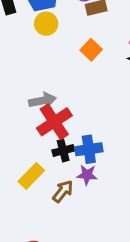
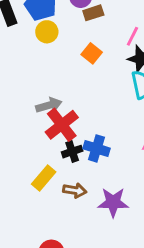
blue cross: (89, 149) -> (97, 148), turned 30
purple star: (87, 175) -> (113, 202), moved, size x1.5
brown arrow: (63, 191) -> (75, 190), turned 65

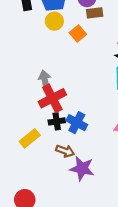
orange square: (92, 53) -> (78, 33), moved
gray arrow: (49, 105) -> (45, 81), turned -96
brown arrow: (75, 190) -> (65, 151), moved

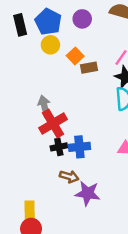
brown rectangle: (95, 13) -> (89, 68), moved
blue cross: (77, 123) -> (79, 147), turned -30
yellow rectangle: (30, 138) -> (30, 212), moved, turned -48

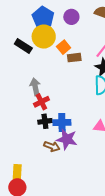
black rectangle: (20, 25) -> (23, 46), moved, turned -48
yellow circle: (50, 45) -> (44, 37), size x1.5
red cross: (53, 124) -> (41, 102), size x0.7
purple star: (88, 193) -> (67, 139), moved

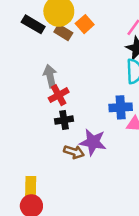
brown rectangle: (74, 58) -> (63, 32), moved, turned 40
blue cross: (62, 123) -> (121, 107), moved

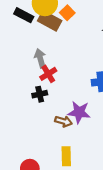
brown rectangle: (63, 32) -> (50, 21), size x1.5
black cross: (64, 120) -> (40, 94), moved
yellow rectangle: (31, 188) -> (66, 156), moved

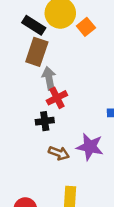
brown rectangle: (50, 21) -> (37, 52), moved, turned 75
brown arrow: (63, 121) -> (59, 153), moved

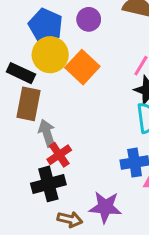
orange square: (86, 27) -> (82, 67), size x1.5
black cross: (45, 121) -> (48, 184), size x1.5

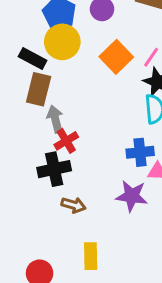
orange square: (82, 67) -> (116, 57), moved
purple star: (105, 207) -> (132, 196), moved

